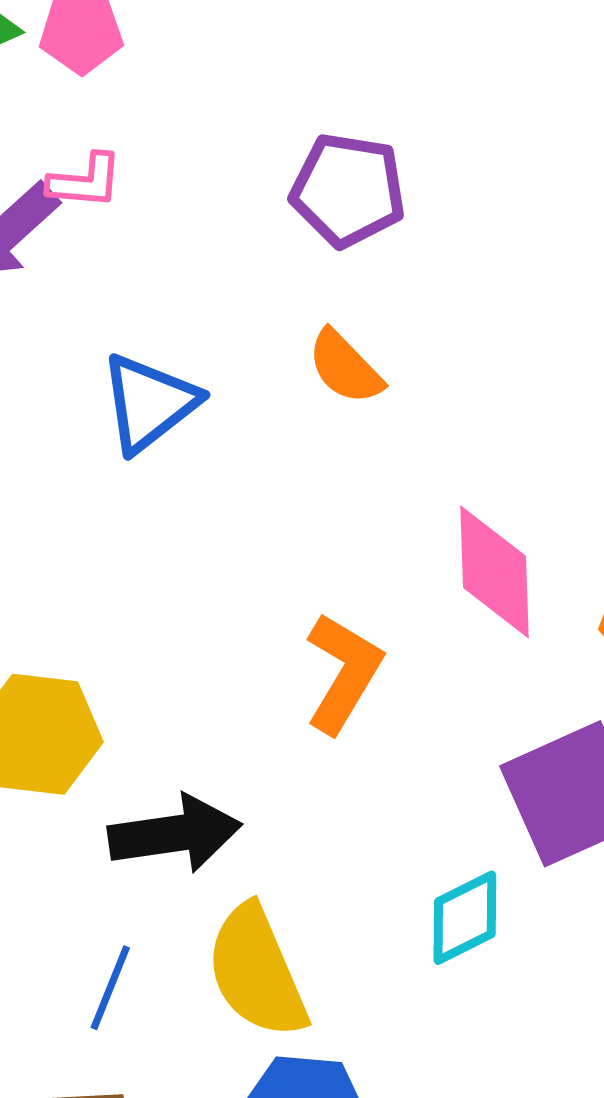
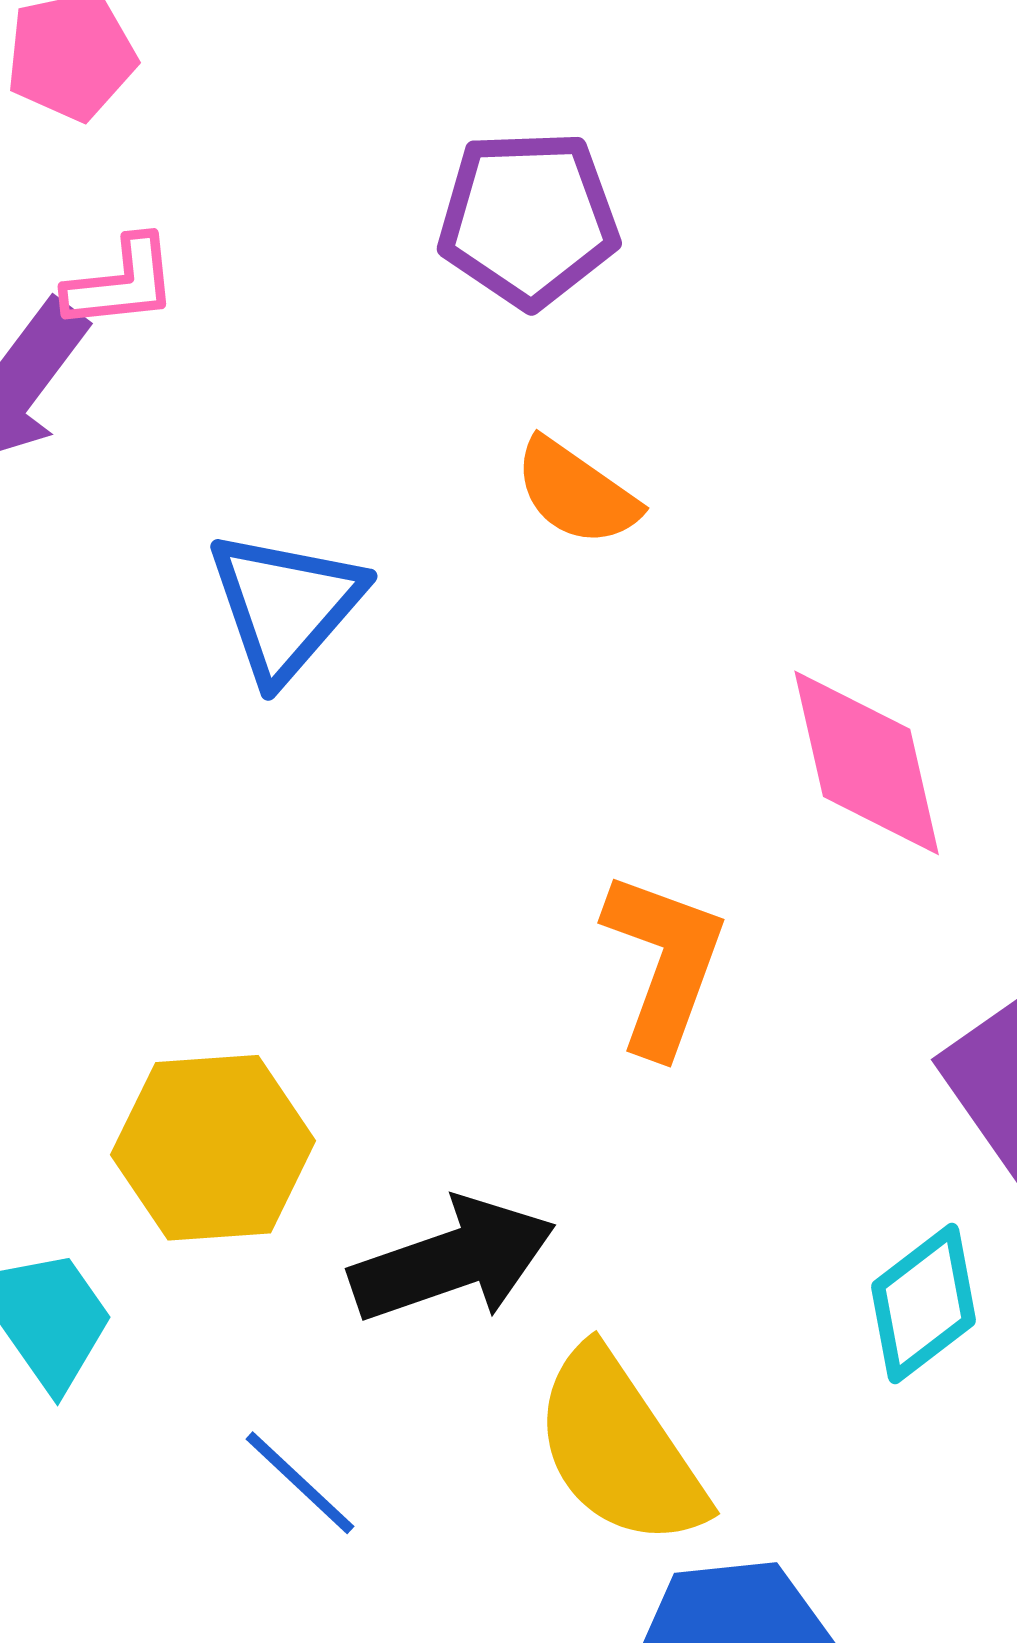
blue line: (110, 988) -> (300, 1483), moved, turned -58

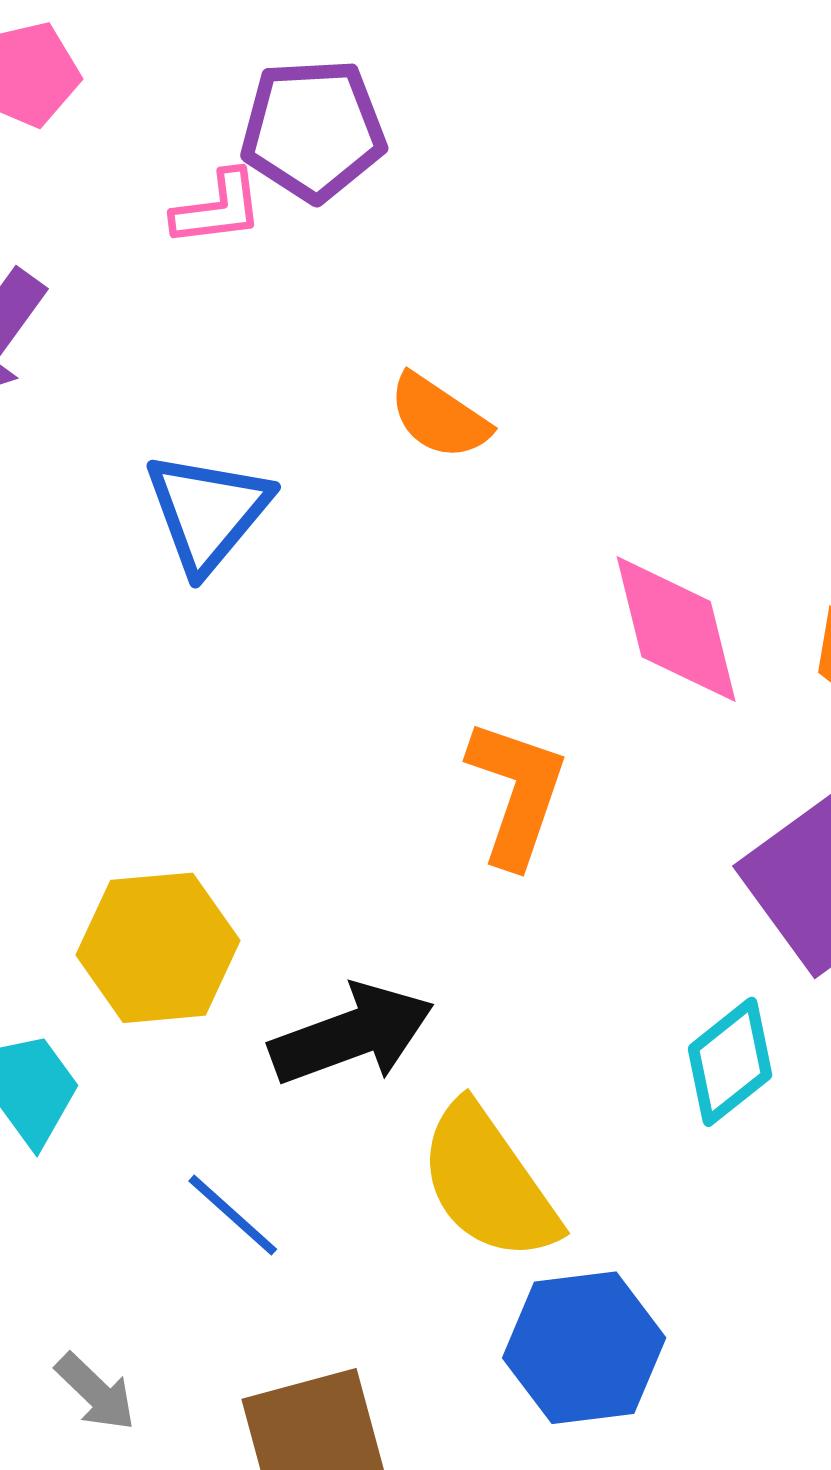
purple pentagon: (528, 219) -> (313, 130), moved
pink L-shape: (121, 283) -> (218, 208), moved

